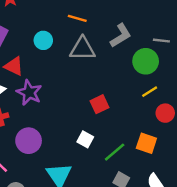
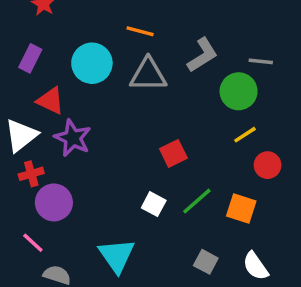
cyan circle: (43, 40) -> (92, 63), size x1.5
purple circle: (29, 141) -> (54, 202), moved
green line: (115, 152) -> (197, 201), moved

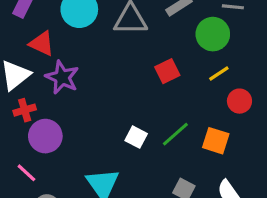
red square: (173, 153) -> (167, 71), moved

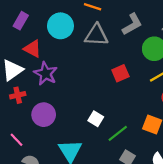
green line: (175, 134) -> (118, 133), moved
purple circle: (45, 136) -> (44, 115), moved

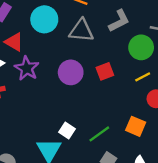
purple circle: (44, 115) -> (71, 72), moved
white square: (96, 119) -> (67, 130), moved

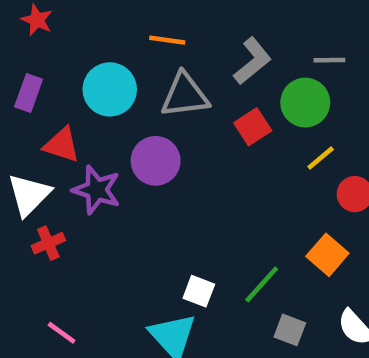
red square: (105, 71) -> (253, 127), moved
purple circle: (71, 72) -> (156, 161), moved
orange square: (136, 126) -> (327, 255), turned 30

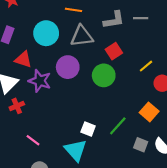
gray line: (329, 60) -> (141, 18), moved
gray L-shape: (253, 61) -> (114, 20), turned 30
green circle: (305, 103) -> (104, 75), moved
gray square: (290, 330) -> (141, 145), moved
pink line: (62, 333) -> (33, 140), moved

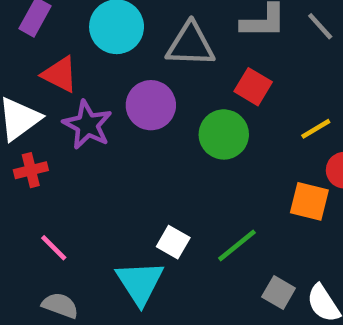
gray line: (141, 18) -> (320, 26), turned 40
red square: (114, 51) -> (253, 87), turned -35
orange square: (149, 112) -> (309, 201), moved, turned -36

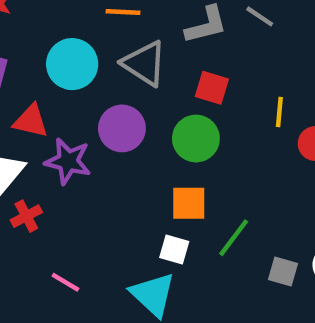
gray triangle: (190, 45) -> (144, 63), turned 45
yellow line: (316, 129) -> (279, 112), turned -40
orange square: (309, 201) -> (189, 203), moved

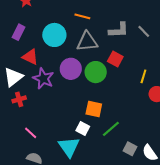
gray triangle: (144, 63) -> (87, 42), turned -50
green circle: (196, 139) -> (96, 72), moved

